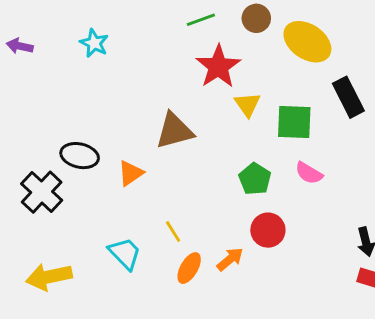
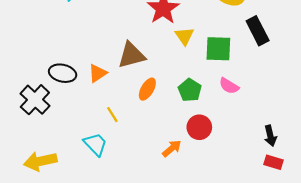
orange triangle: (131, 173) -> (98, 73), moved
yellow line: (173, 232) -> (112, 115), moved
orange ellipse: (189, 268) -> (147, 89), moved

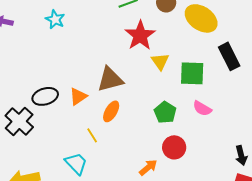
black ellipse: (63, 73) -> (45, 96), turned -30
orange ellipse: (147, 89) -> (111, 111), moved

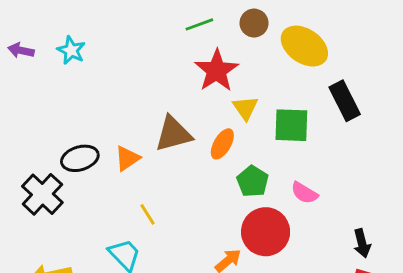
cyan star: (55, 19) -> (71, 50), moved
pink semicircle: (202, 108) -> (304, 193), moved
orange ellipse: (111, 111) -> (222, 144), moved
red circle: (174, 147) -> (266, 232), size x1.4

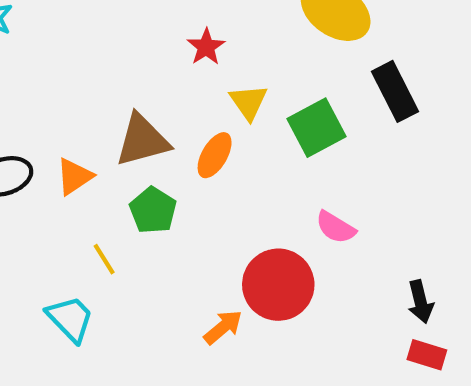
red star: (217, 71) -> (206, 47), size x0.6
green square: (291, 125) -> (316, 128), turned -30
green pentagon: (253, 181) -> (153, 210), moved

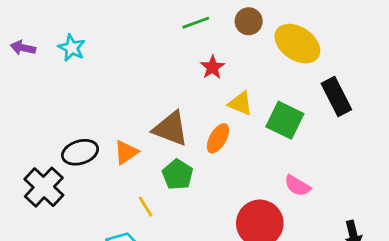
yellow triangle: (249, 102) -> (240, 103), turned -32
green square: (316, 128) -> (285, 120), turned -36
brown triangle: (142, 140) -> (171, 129), turned 36

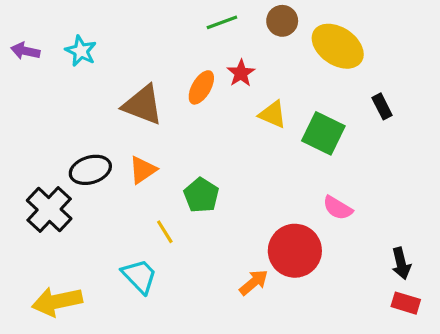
black rectangle: (336, 97) -> (382, 106), size x0.6
brown triangle: (171, 129) -> (143, 105), moved
orange ellipse: (218, 138) -> (201, 87), moved

